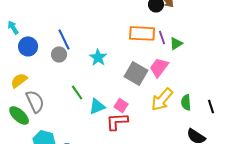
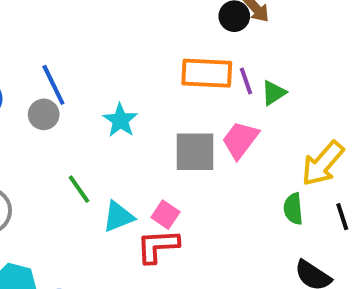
gray square: (136, 73) -> (195, 152), turned -30
yellow arrow: (162, 99) -> (323, 164), moved

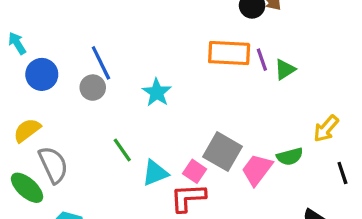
pink trapezoid: (240, 140) -> (257, 170), moved
gray square: (195, 152) -> (222, 152), moved, turned 30
yellow arrow: (323, 164) -> (326, 129), size x0.7
green semicircle: (293, 209) -> (290, 157), moved, turned -100

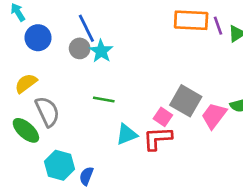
cyan star: (157, 92) -> (101, 51), moved
green line: (122, 150) -> (104, 99), turned -45
cyan triangle: (155, 173) -> (127, 134), moved

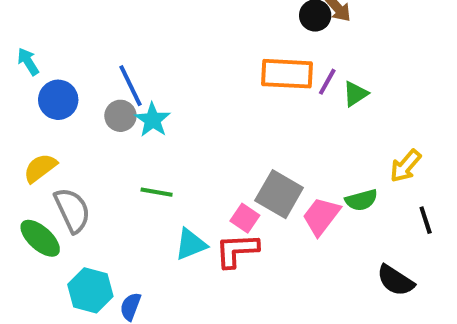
purple line: (218, 26) -> (327, 82), turned 48

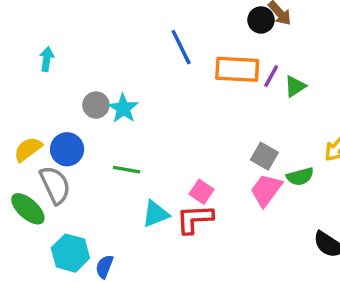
cyan arrow: (28, 62) -> (47, 59), moved, turned 40
blue line: (130, 86) -> (181, 47), moved
blue circle: (58, 100) -> (67, 149), moved
gray square: (279, 194) -> (264, 156), moved, size x0.7

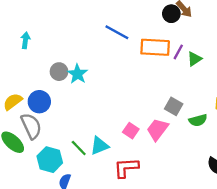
blue line: (181, 47) -> (117, 32), turned -35
green line: (127, 170) -> (79, 148), moved, turned 36
pink trapezoid: (266, 190) -> (157, 129), moved
red L-shape: (195, 219) -> (126, 168), moved
cyan hexagon: (70, 253) -> (50, 160), moved

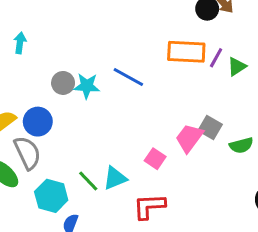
blue line: (117, 32) -> (128, 77), moved
cyan star: (78, 74) -> (87, 86), turned -30
pink trapezoid: (157, 129) -> (189, 138), moved

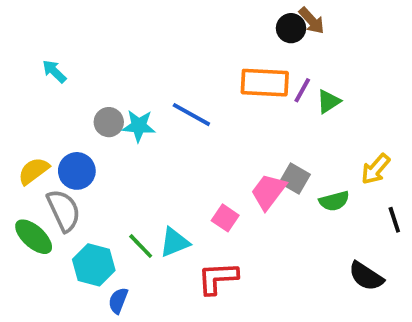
cyan arrow: (20, 43) -> (54, 71), turned -54

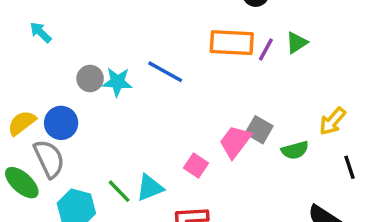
green triangle: (329, 101) -> (297, 43), moved

